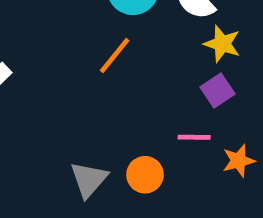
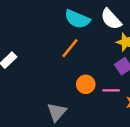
orange circle: (145, 175) -> (86, 84), moved

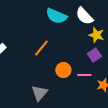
orange line: (70, 48) -> (41, 48), moved

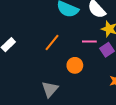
pink line: (84, 75) -> (89, 41), moved

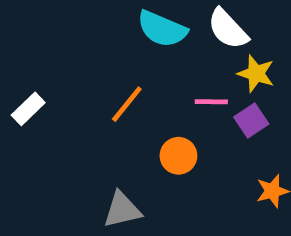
gray triangle: (50, 89) -> (122, 210), turned 36

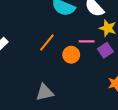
orange circle: (178, 156) -> (71, 55), moved

